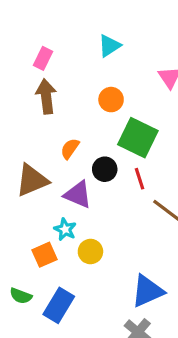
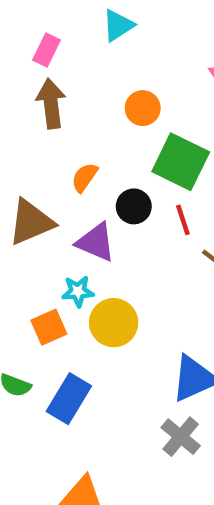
cyan triangle: (109, 46) -> (118, 25), moved
cyan star: (65, 229) -> (78, 291), turned -30
yellow circle: (90, 252) -> (114, 323), size x1.4

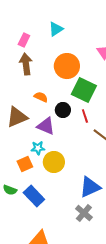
orange circle: (143, 108) -> (67, 66), size x1.6
orange semicircle: (85, 177) -> (41, 97), turned 80
blue rectangle: (69, 399) -> (34, 196), turned -75

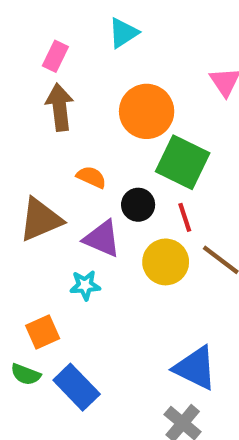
yellow circle: (54, 162) -> (166, 262), moved
orange square: (25, 164) -> (43, 332), moved
blue triangle: (90, 187) -> (195, 368), turned 50

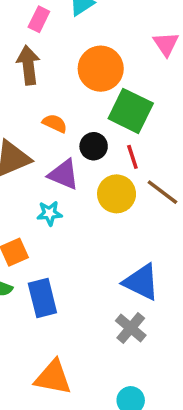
pink rectangle: (55, 56) -> (39, 19), moved
blue rectangle: (77, 387) -> (42, 298), turned 30

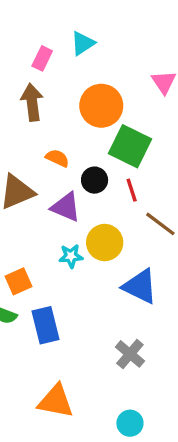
yellow circle: (117, 194) -> (105, 243), moved
cyan star: (49, 213) -> (71, 256), moved
blue triangle: (141, 282) -> (140, 286), moved

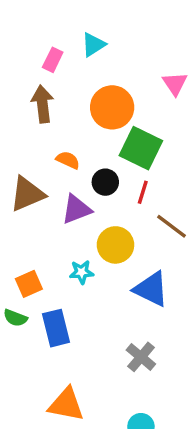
red line: (132, 190) -> (143, 192), turned 35
purple triangle: (66, 207) -> (76, 209), turned -44
cyan star: (71, 256) -> (82, 272), moved

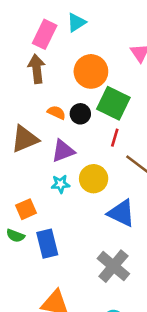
pink rectangle: (53, 60) -> (45, 34), size x1.5
black circle: (105, 182) -> (80, 114), moved
cyan star: (82, 272) -> (60, 184), moved
gray cross: (141, 357) -> (113, 266), size x1.4

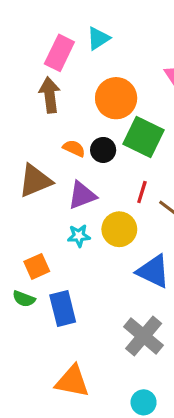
red line: (115, 138) -> (142, 192), moved

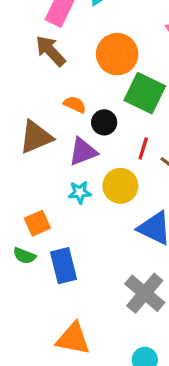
brown arrow: (50, 95) -> (50, 51), turned -36
black circle: (103, 150) -> (104, 122), moved

